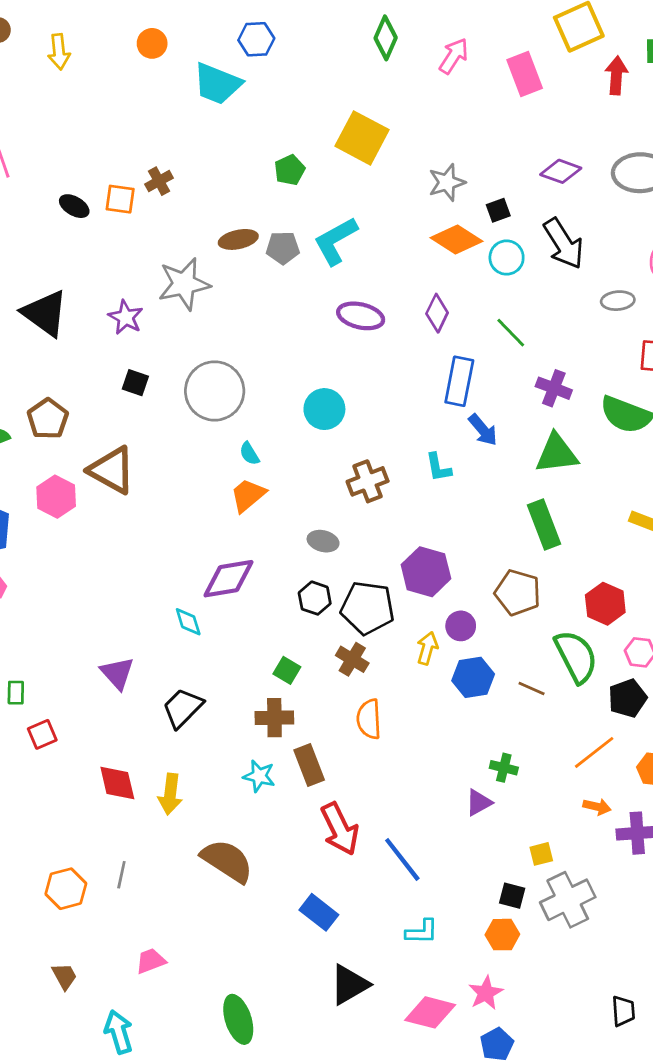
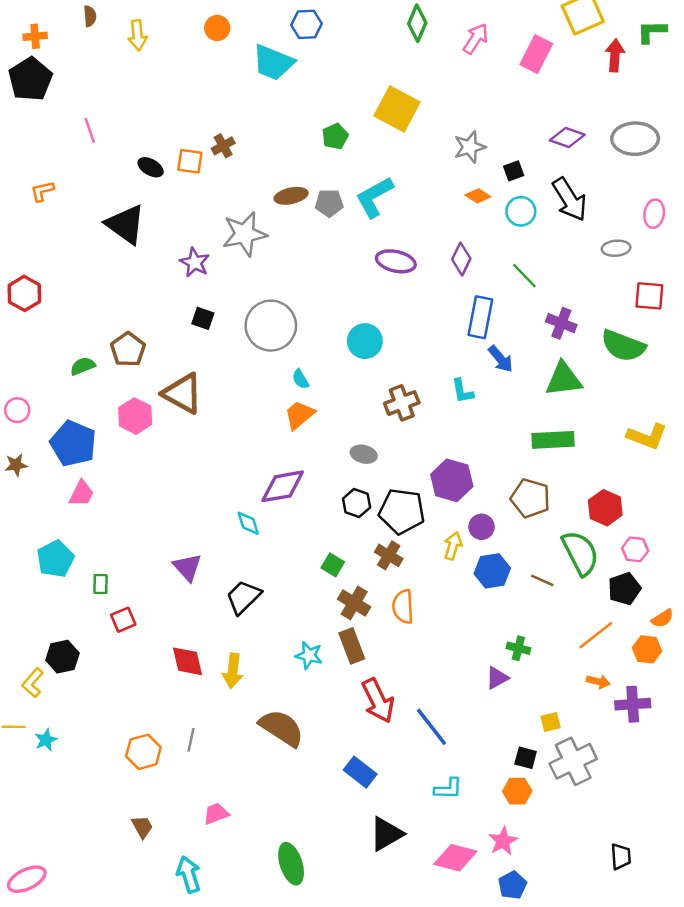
pink rectangle: (525, 74) -> (536, 54), turned 48
orange diamond: (457, 239) -> (478, 196), size x0.6
black triangle: (45, 313) -> (126, 224), moved
green rectangle: (544, 524) -> (553, 440), turned -72
brown cross: (274, 718) -> (354, 603), moved, turned 32

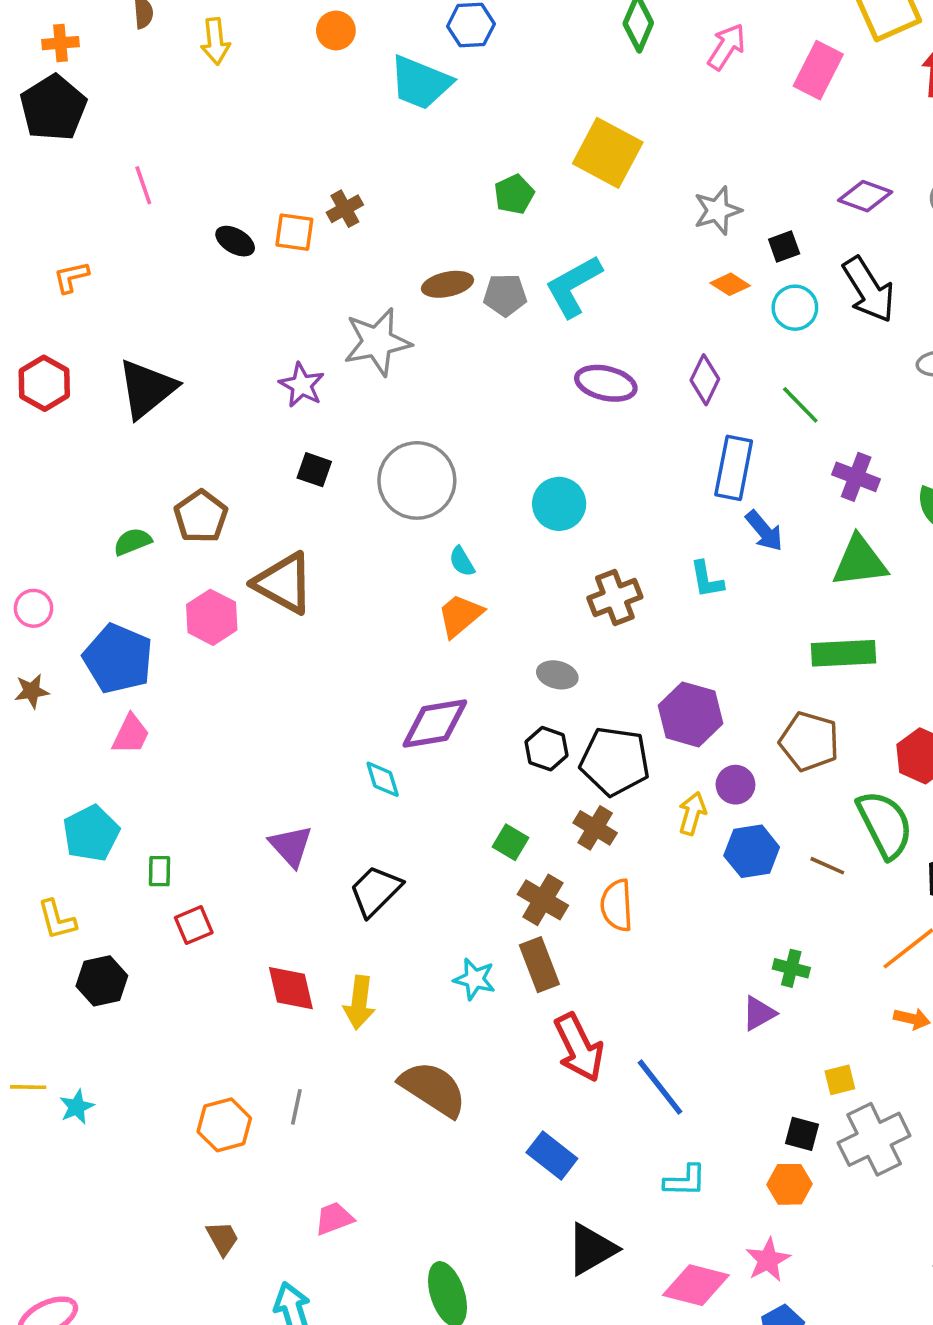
black triangle: (126, 224) -> (147, 389), moved, turned 45
red hexagon: (24, 293) -> (44, 383), moved
yellow L-shape: (33, 683) -> (57, 920), moved, turned -56

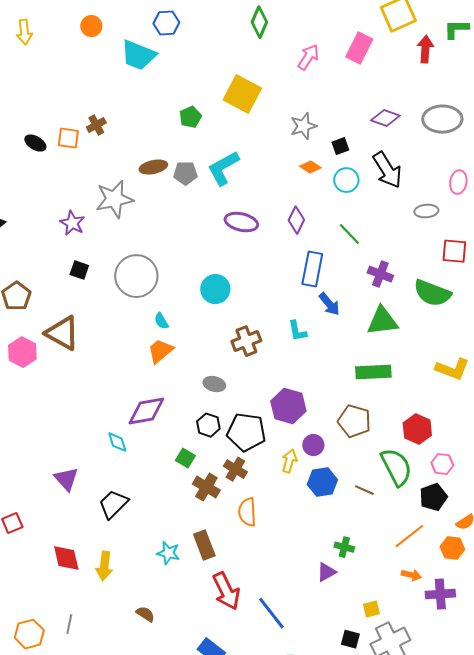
pink arrow: (726, 47) -> (308, 57), moved
green square: (510, 842) -> (185, 458), moved
brown cross: (543, 900) -> (206, 487), moved
brown semicircle: (433, 1089) -> (145, 614), size x0.5

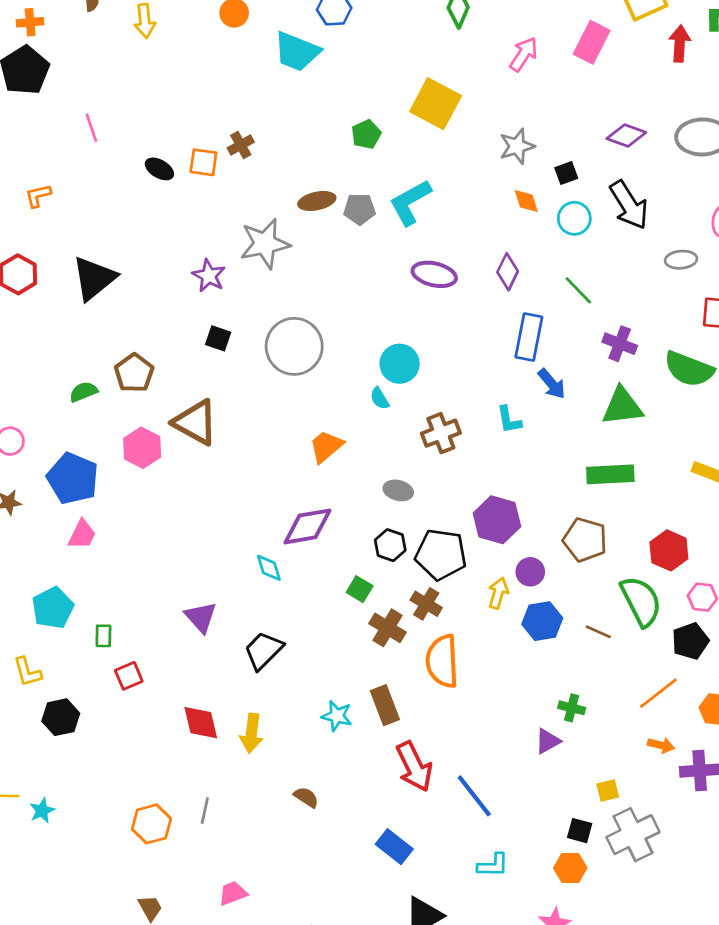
orange diamond: (310, 167) -> (526, 201), turned 40
cyan semicircle: (161, 321) -> (380, 398), moved
orange semicircle: (247, 512) -> (442, 661), size x1.4

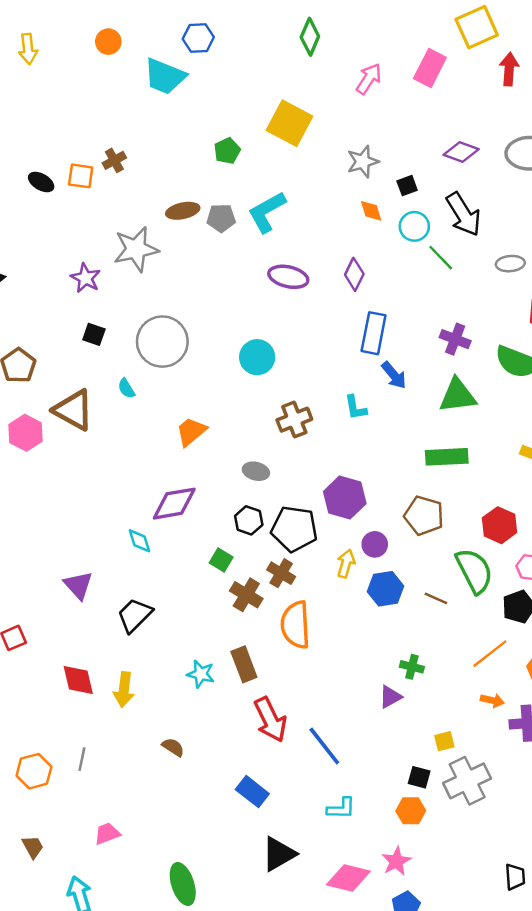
green line: (578, 290) -> (441, 258), moved
cyan semicircle: (380, 398) -> (126, 388), moved

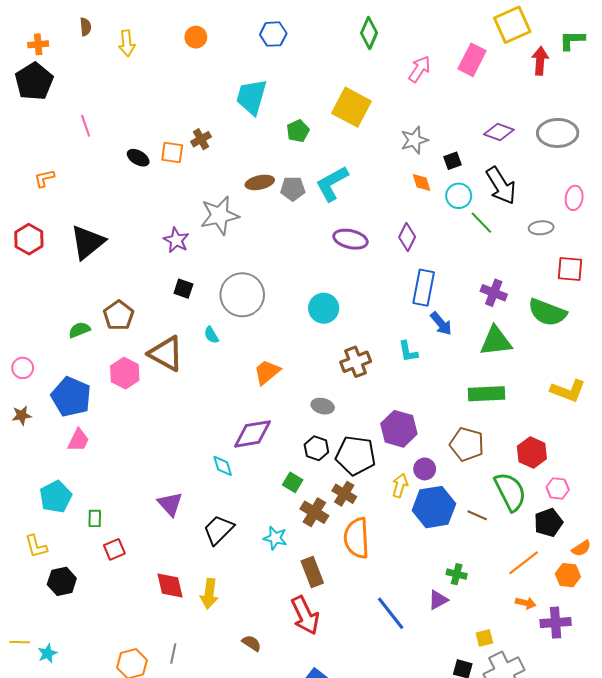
cyan trapezoid: (165, 76) -> (251, 97), moved, turned 84
blue hexagon: (386, 589) -> (434, 507), size x1.4
cyan star: (201, 674) -> (275, 538), moved
red arrow: (270, 720) -> (305, 615), moved
blue line: (324, 746) -> (391, 613), moved

